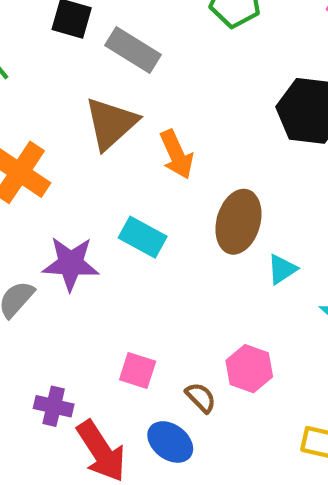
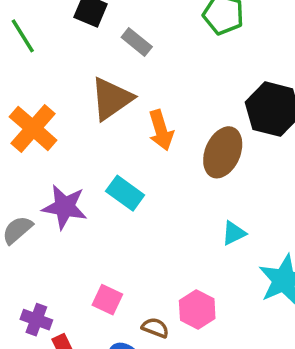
gray rectangle: (133, 50) -> (137, 42), size x0.7
brown ellipse: (238, 222) -> (223, 152), moved
brown semicircle: (201, 398) -> (155, 328), turned -32

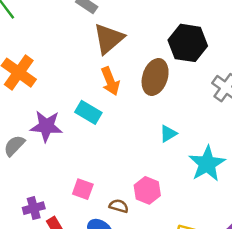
brown triangle: (111, 99) -> (109, 39), moved
orange arrow: (161, 130) -> (110, 81), moved
purple cross: (36, 320) -> (34, 208), turned -30

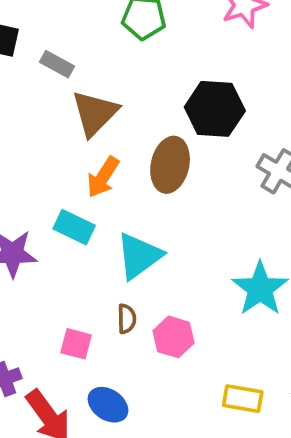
orange arrow: (110, 81) -> (103, 177), turned 60
cyan triangle: (168, 134) -> (139, 256), moved, size x1.8
brown semicircle: (119, 206) -> (127, 319), moved, turned 78

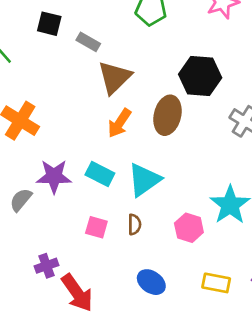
cyan rectangle: (74, 227) -> (100, 174), moved
pink hexagon: (174, 337) -> (189, 228), moved
pink square: (76, 344) -> (96, 227), moved
blue ellipse: (108, 405) -> (151, 282), moved

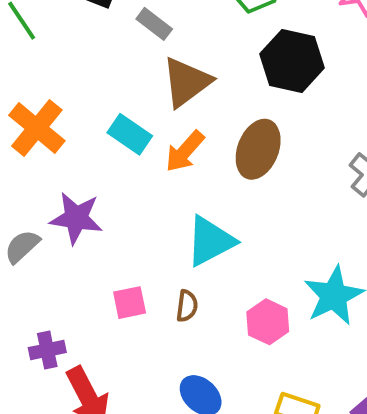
black hexagon: (200, 76) -> (292, 61), moved
cyan rectangle: (100, 174) -> (130, 134), moved
pink square: (96, 227) -> (130, 303), turned -35

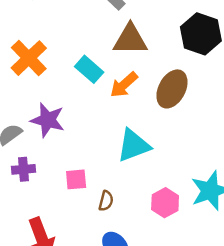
brown triangle: (186, 82) -> (130, 40), turned 30
brown semicircle: (187, 306) -> (106, 201), moved
purple cross: (47, 350) -> (23, 169), moved

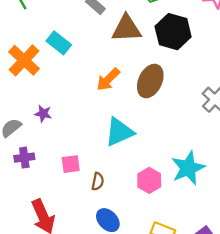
brown triangle: (130, 40) -> (126, 29), moved
cyan rectangle: (89, 69) -> (59, 43), moved
purple star: (48, 120) -> (43, 114), size x0.6

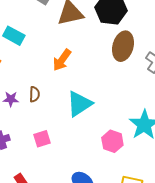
brown ellipse: (150, 81) -> (123, 46), moved
brown semicircle: (98, 181) -> (35, 94), moved

